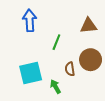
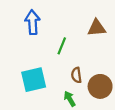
brown circle: (91, 60) -> (100, 86), moved
green arrow: (55, 87) -> (70, 99), moved

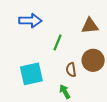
blue arrow: (33, 22) -> (30, 21), turned 95
brown circle: (100, 86) -> (93, 60), moved

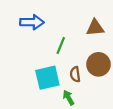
cyan square: (31, 74) -> (47, 78), moved

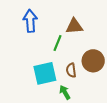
blue arrow: (32, 22) -> (30, 21), turned -95
brown triangle: (95, 28) -> (74, 26), moved

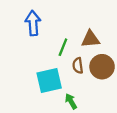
brown triangle: (74, 26) -> (91, 39), moved
brown semicircle: (71, 70) -> (78, 66), moved

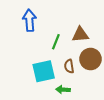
brown semicircle: (78, 66) -> (69, 66), moved
green arrow: (71, 101) -> (63, 90), turned -56

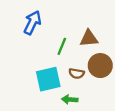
blue arrow: (29, 20) -> (32, 23), turned 30
brown semicircle: (69, 66) -> (77, 73), turned -72

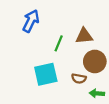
brown semicircle: (77, 73) -> (79, 79), moved
green arrow: (70, 99) -> (97, 93), moved

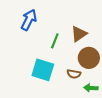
brown triangle: (84, 36) -> (79, 34), turned -30
cyan square: (46, 74) -> (43, 70), turned 30

